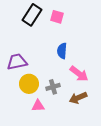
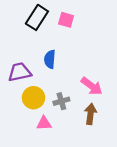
blue semicircle: (62, 51) -> (50, 59), moved
brown arrow: (78, 98) -> (90, 114), turned 120

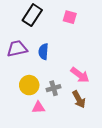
pink square: (66, 20) -> (70, 17), moved
purple trapezoid: (20, 72) -> (17, 49), moved
brown arrow: (90, 114) -> (79, 99), turned 144

